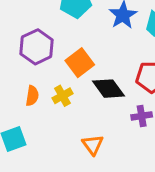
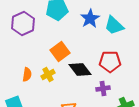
purple hexagon: (37, 47) -> (23, 24), moved

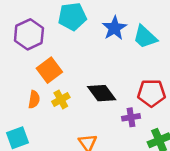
orange square: (60, 52) -> (49, 70), moved
red pentagon: (110, 62) -> (151, 93), moved

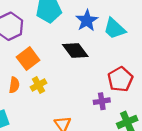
black diamond: (102, 93) -> (75, 50), moved
red pentagon: (151, 93) -> (120, 79), turned -30

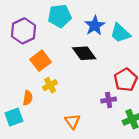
orange semicircle: (14, 85) -> (28, 98), moved

